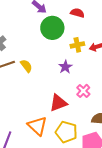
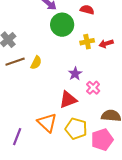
yellow semicircle: (26, 66) -> (36, 63), turned 64
purple star: (65, 67) -> (75, 74), moved

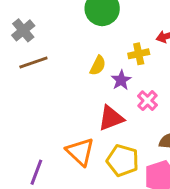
yellow cross: (87, 42) -> (139, 54), moved
yellow semicircle: (36, 63) -> (98, 66), moved

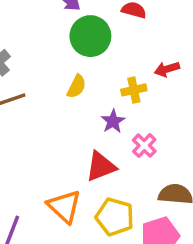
yellow semicircle: (98, 66) -> (76, 86), moved

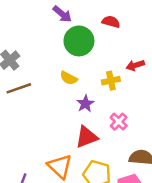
yellow semicircle: (76, 86) -> (69, 78), turned 90
purple star: (113, 121) -> (85, 104), moved

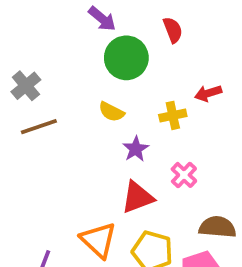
red semicircle: (111, 22) -> (173, 30), turned 54

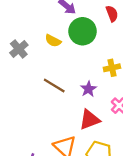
yellow semicircle: (111, 112) -> (53, 41), moved
brown line: (39, 127) -> (54, 85), moved, turned 50

